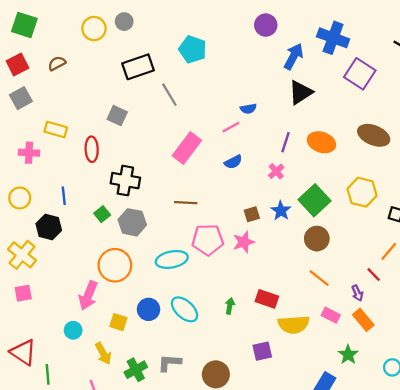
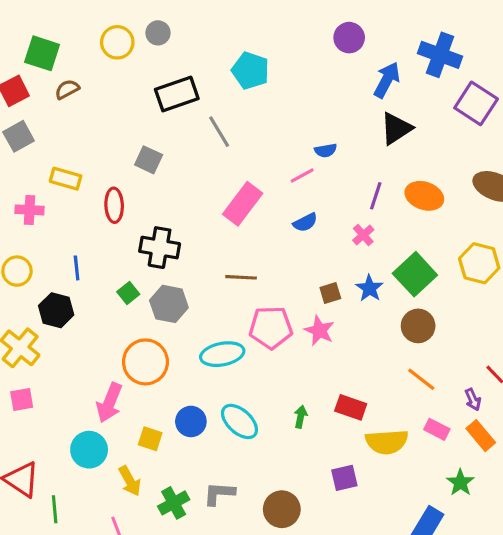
green square: (24, 25) -> (42, 53), moved
pink star: (244, 242) -> (319, 331), turned -30
cyan circle: (73, 330) -> (89, 450), size x1.5

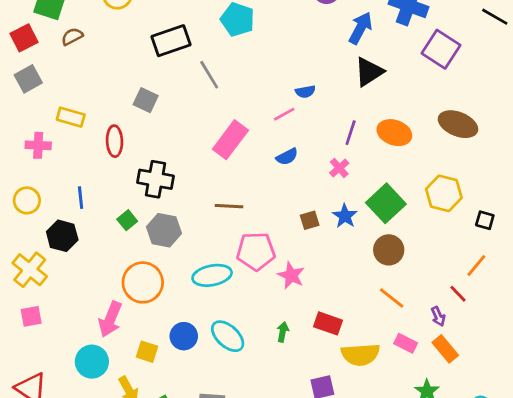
pink star: (319, 331) -> (291, 275), moved

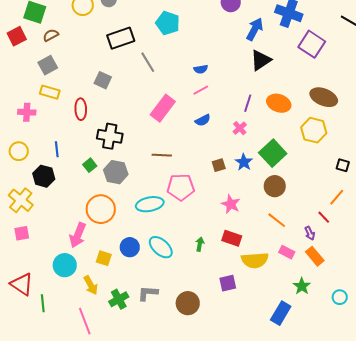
gray square: (28, 79) -> (48, 65), moved
blue semicircle: (305, 92) -> (201, 69), moved
yellow hexagon: (444, 193) -> (314, 130), moved
pink star: (291, 275) -> (231, 204), moved

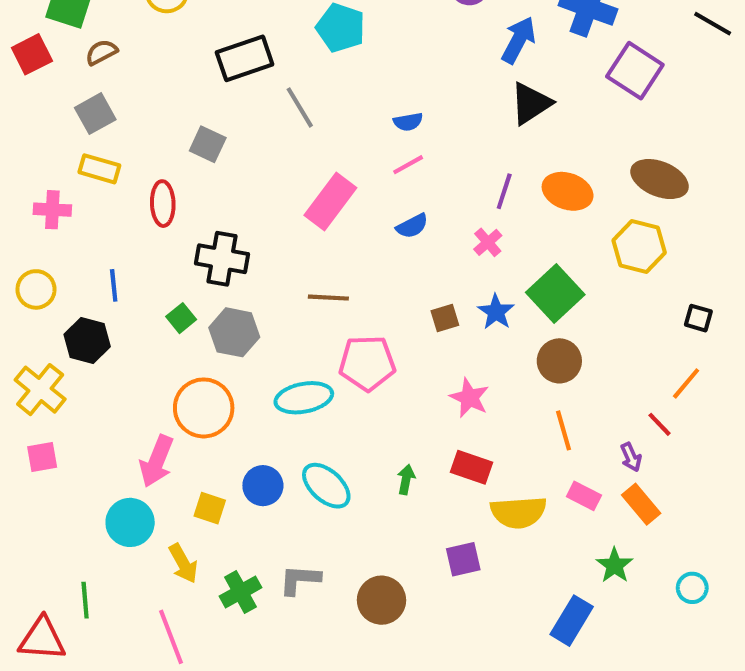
orange line: (277, 220) -> (563, 430), turned 36
red triangle: (22, 284) -> (42, 639), moved, turned -30

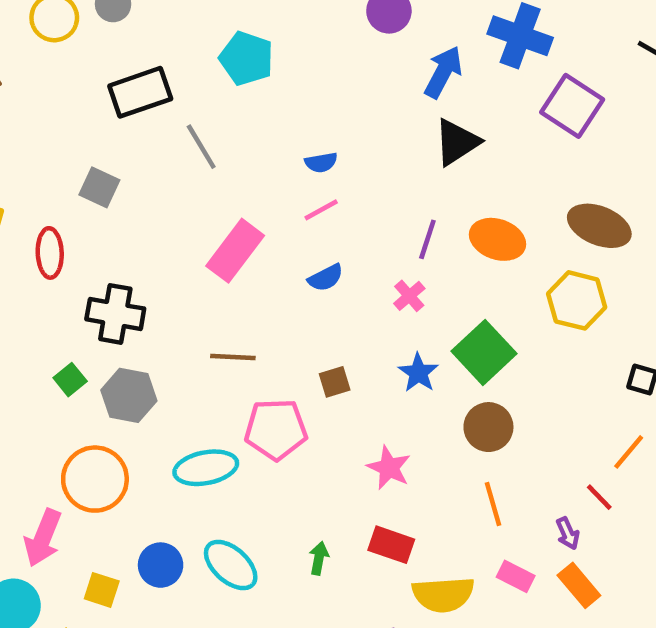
brown square: (445, 318) -> (335, 382), moved

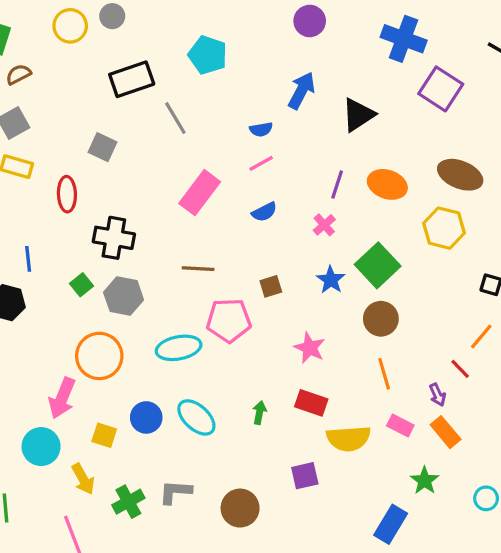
blue arrow: (443, 72) -> (302, 91), moved

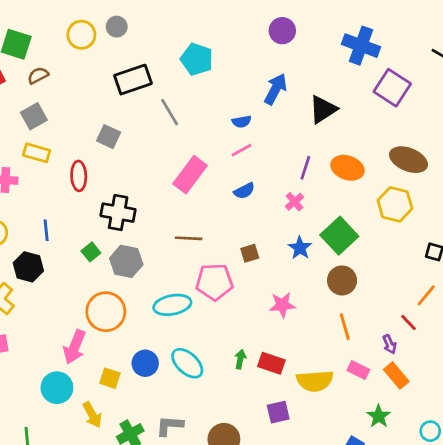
pink star: (310, 348) -> (282, 305), turned -30
red rectangle: (311, 403) -> (271, 363), moved

